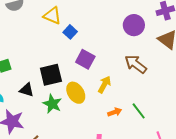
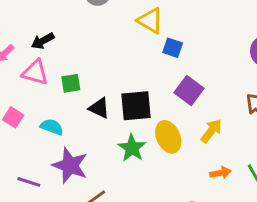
blue square: (70, 32) -> (173, 48), turned -32
black triangle: (27, 90) -> (99, 108), moved

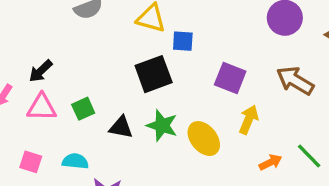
purple square: (189, 90) -> (230, 78), moved
black square: (136, 106) -> (154, 74), moved
green star: (132, 148) -> (162, 126), moved

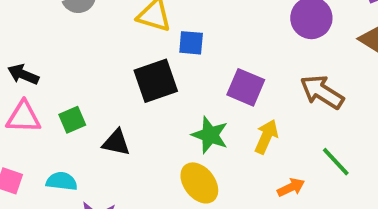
black arrow: (41, 71) -> (23, 74), turned 65
green star: (162, 126) -> (210, 135), moved
yellow ellipse: (204, 139) -> (199, 183), moved
green line: (309, 156) -> (336, 162), moved

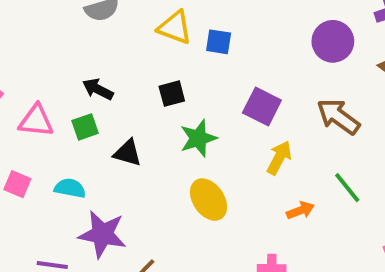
blue square: (191, 43) -> (219, 42), moved
black arrow: (23, 74) -> (98, 89), moved
black square: (156, 81) -> (172, 94), size x0.6
green star: (210, 135) -> (198, 138), moved, turned 30

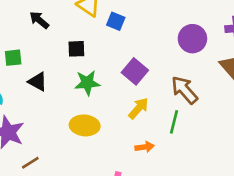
black arrow: (98, 89) -> (39, 20), moved
green line: (347, 188) -> (174, 122), moved, turned 40
yellow ellipse: (208, 200) -> (85, 125), turned -64

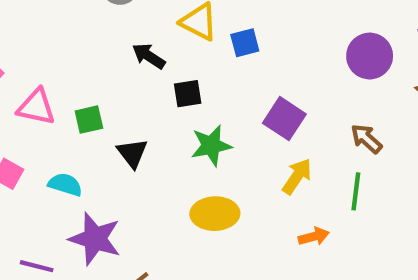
black arrow: (39, 20) -> (149, 56), moved
blue square: (116, 21) -> (245, 43), turned -30
black triangle: (38, 82) -> (132, 153), turned 30
brown arrow: (184, 90) -> (366, 139), size x0.7

